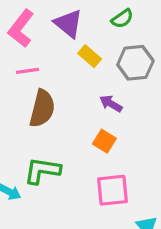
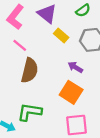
pink line: (28, 71) -> (20, 45), turned 48
orange square: (104, 141) -> (71, 92), size x1.5

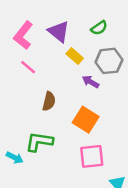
purple arrow: (75, 67) -> (91, 82), moved
brown semicircle: (30, 70) -> (49, 101), moved, size x0.7

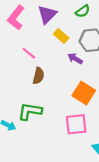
purple triangle: (59, 32) -> (47, 14), turned 36
pink line: (28, 67) -> (29, 53), moved
orange square: (86, 120) -> (84, 93), moved

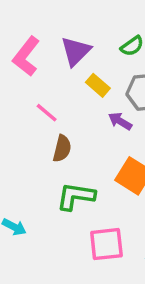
green L-shape: (30, 111) -> (76, 196), moved
pink square: (76, 124) -> (106, 244), moved

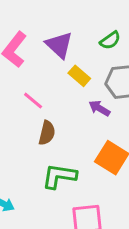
purple triangle: (76, 51) -> (59, 45), turned -32

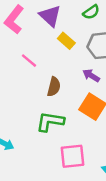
purple arrow: (99, 108) -> (91, 76), moved
brown semicircle: (47, 133) -> (54, 87), moved

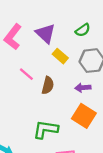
purple arrow: (91, 76) -> (83, 88), turned -35
brown semicircle: (54, 87) -> (48, 85), moved

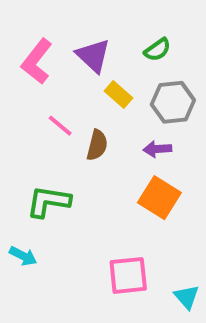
green L-shape: (46, 129) -> (48, 202), moved

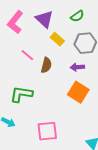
pink square: (128, 275) -> (47, 131), moved

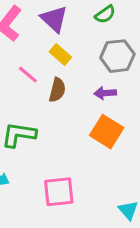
yellow rectangle: (57, 39) -> (60, 54), moved

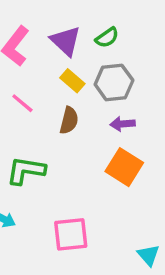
green semicircle: (105, 14) -> (107, 38), moved
gray hexagon: (117, 56) -> (114, 82), moved
pink line: (28, 75) -> (22, 103), moved

